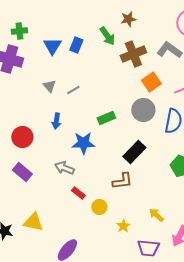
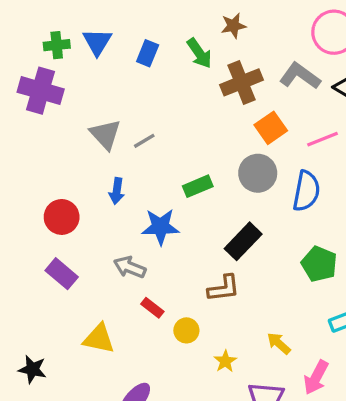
blue rectangle: (76, 45) -> (148, 53), moved
blue triangle: (52, 46) -> (97, 42), moved
gray triangle: (49, 86) -> (105, 134), size x1.5
yellow triangle: (33, 222) -> (99, 339), moved

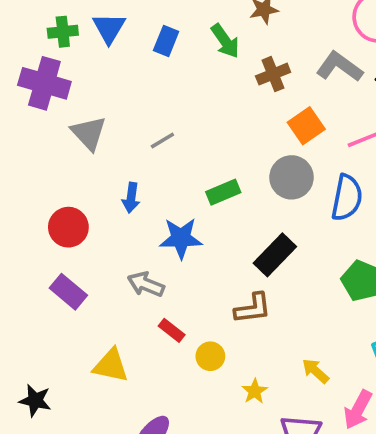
brown cross: (242, 82) -> (273, 74), size x0.7
gray triangle: (105, 134) -> (89, 133), moved

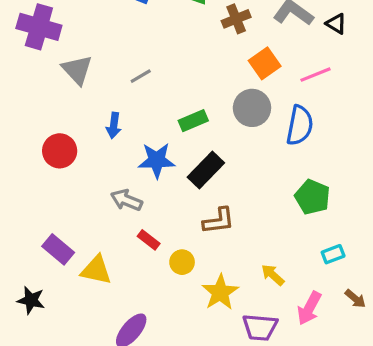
black rectangle: (275, 255) -> (206, 170), moved
purple rectangle: (68, 292) -> (58, 249), moved
yellow star: (255, 391) -> (220, 292), size x1.6

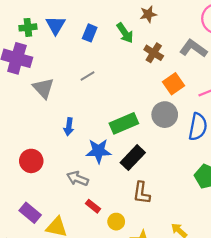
brown cross: (236, 19) -> (154, 53), turned -36
gray line: (141, 76) -> (87, 76), moved
green rectangle: (193, 121) -> (124, 123), size x1.4
red circle: (60, 151) -> (31, 161), moved
brown L-shape: (219, 221) -> (142, 193), turned 105

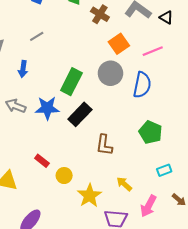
green rectangle: (124, 123) -> (71, 82), turned -40
blue arrow: (69, 127) -> (23, 69), moved
gray arrow: (78, 179) -> (16, 106), moved
brown L-shape: (142, 193) -> (104, 145), moved

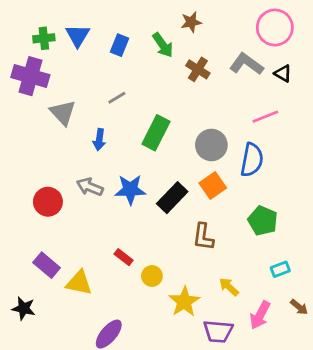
orange square: (119, 44) -> (213, 186), moved
green rectangle: (71, 82) -> (156, 133), moved

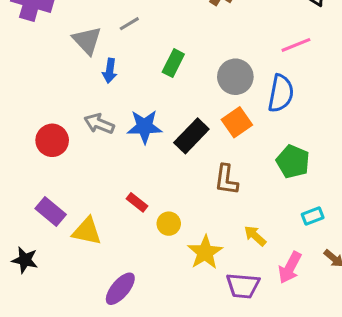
gray triangle: (63, 113) -> (87, 40), moved
green rectangle: (156, 133) -> (173, 63), size x0.7

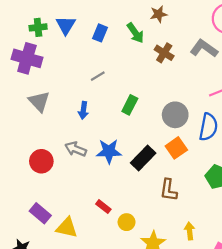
gray triangle: (87, 40) -> (39, 102), moved
yellow arrow: (255, 236) -> (190, 231), turned 42

